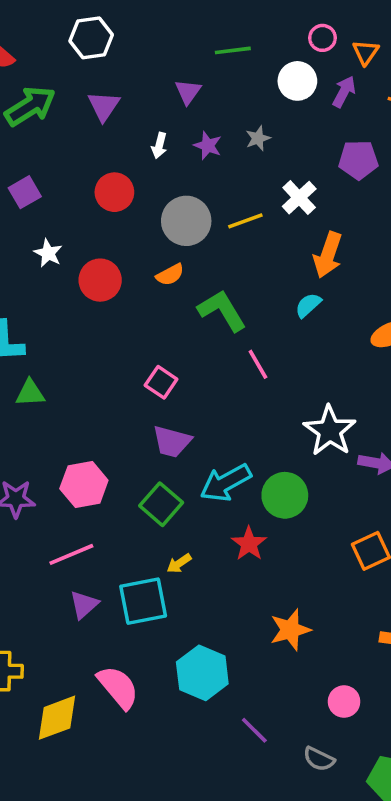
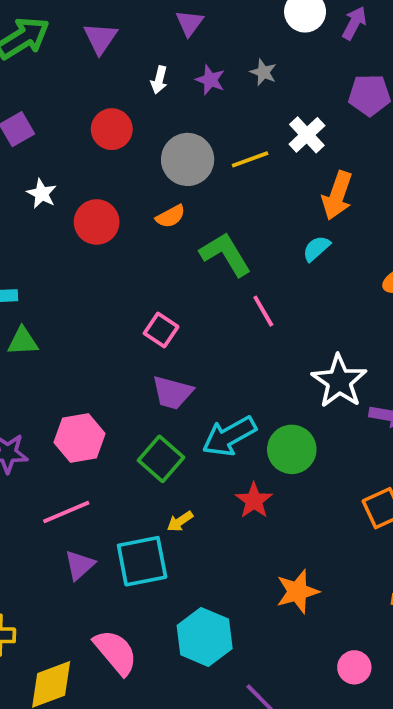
gray star: (258, 138) -> (263, 72), turned -30

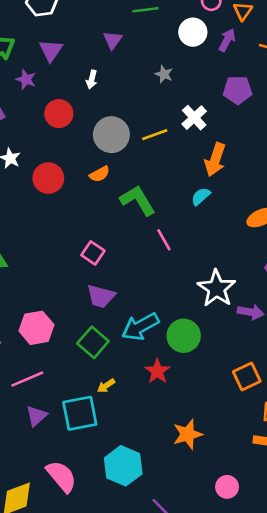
purple star: (210, 80) -> (26, 79), moved

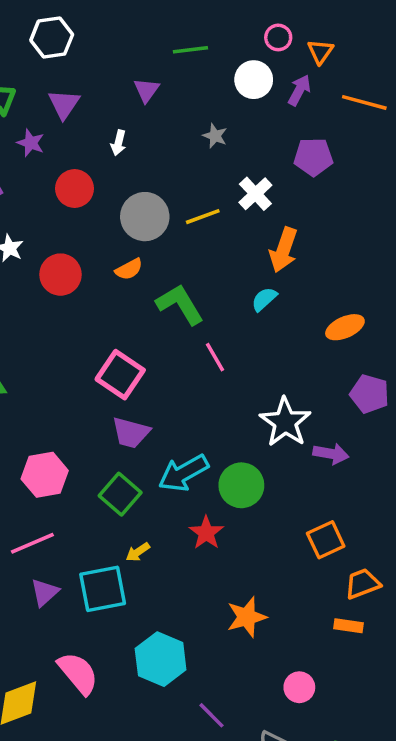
pink square: (93, 253) -> (120, 375), size x1.5

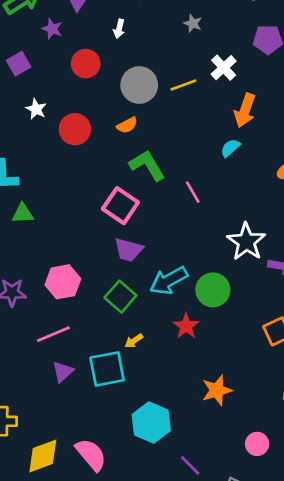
green L-shape: (180, 304) -> (147, 165), moved
pink semicircle: (78, 673) -> (91, 455), moved

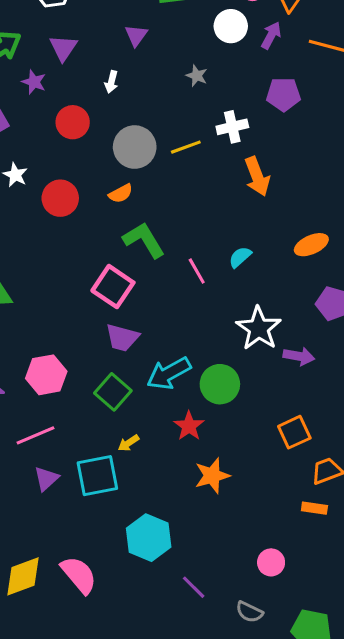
white cross: (224, 68) -> (232, 127), turned 30
orange arrow: (245, 110) -> (257, 176), turned -40
cyan semicircle: (230, 148) -> (240, 257), moved
orange star: (217, 390) -> (212, 476), moved

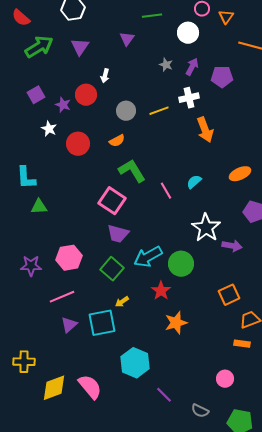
purple arrow: (271, 35) -> (192, 67), moved
purple star: (34, 82) -> (63, 105), moved
white arrow: (111, 82) -> (105, 76), moved
gray circle: (135, 147) -> (126, 111), size x0.7
pink circle: (271, 562) -> (225, 379), moved

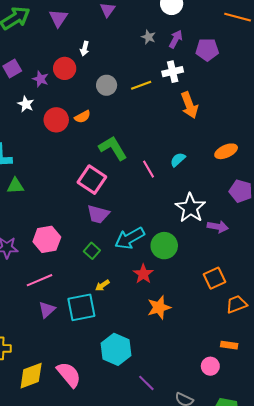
orange semicircle: (117, 141) -> (82, 117), moved
green square: (112, 269) -> (92, 251), size x0.7
orange rectangle: (242, 344) -> (229, 345), moved

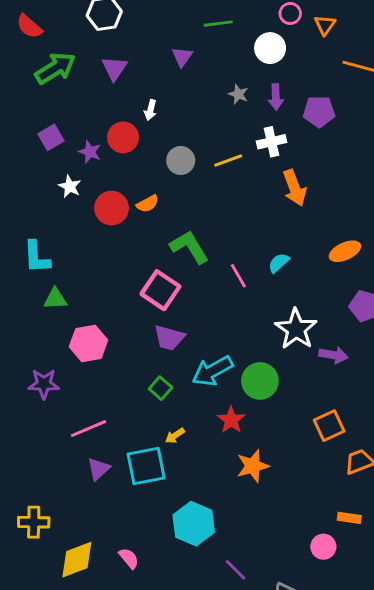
purple arrow: (176, 39) -> (276, 97), turned 150
pink hexagon: (47, 239) -> (88, 343), moved
pink semicircle: (69, 375) -> (129, 558), size x0.6

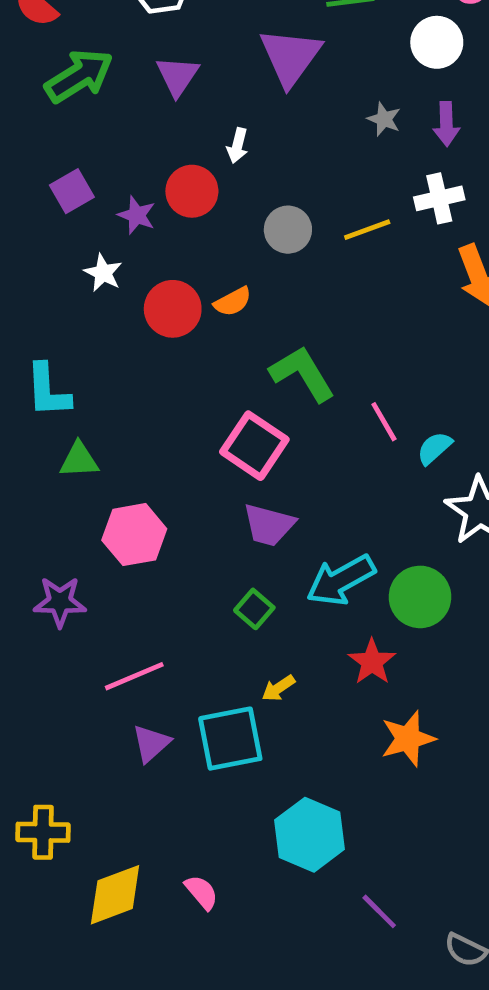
purple triangle: (182, 57) -> (290, 57), size x1.8
cyan semicircle: (279, 263) -> (434, 448), moved

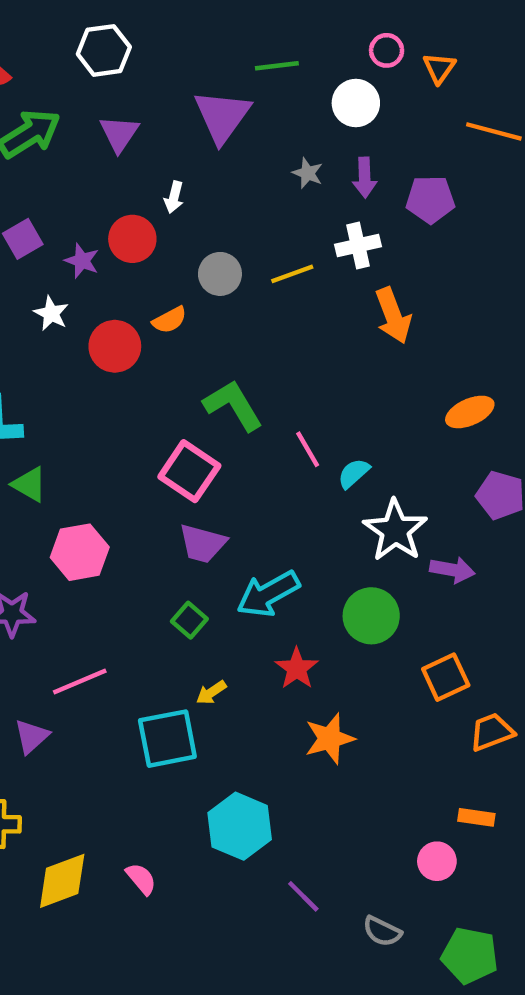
orange semicircle: (233, 302) -> (170, 320), moved
green triangle: (79, 460) -> (29, 484), turned 33
green circle: (420, 597) -> (371, 616), moved
purple triangle: (151, 743) -> (32, 736), moved

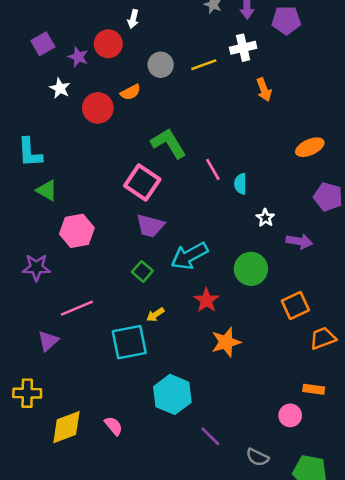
orange arrow: (393, 316) -> (264, 90), size x0.7
cyan semicircle: (354, 473) -> (240, 184), turned -48
white star: (395, 530) -> (265, 218), size x0.5

